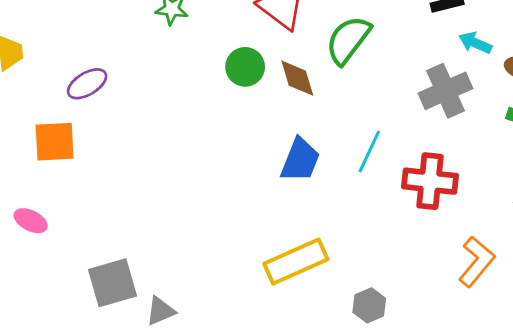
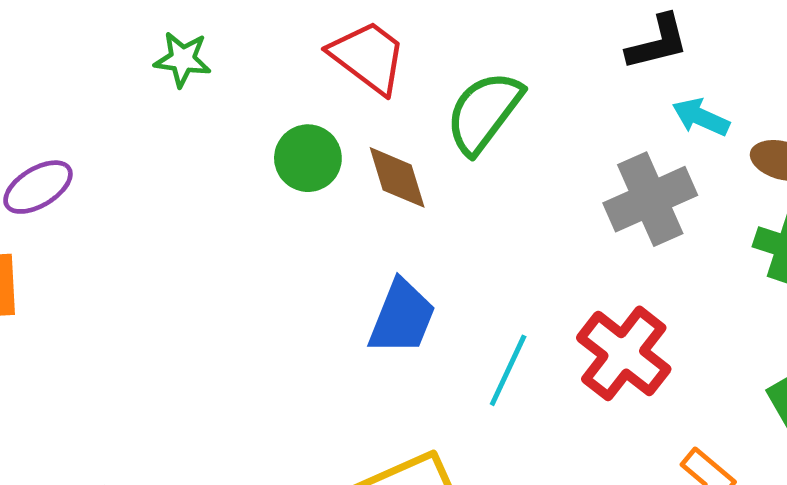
cyan line: (369, 152) -> (508, 370), moved
red cross: (430, 181) -> (624, 353), turned 32

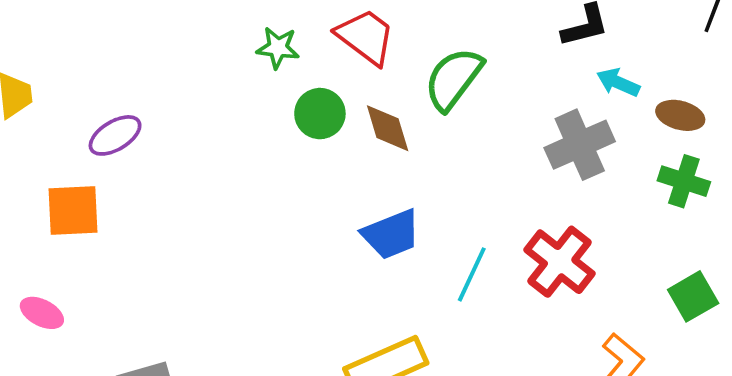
green star: (183, 59) -> (278, 48), moved
blue trapezoid: (402, 317) -> (391, 234), turned 46

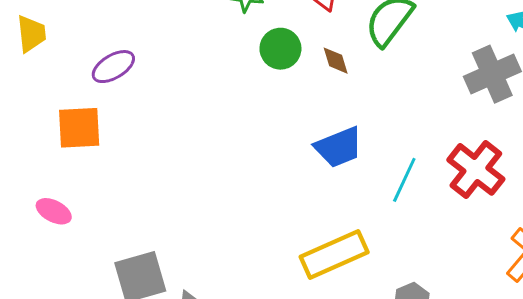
brown diamond: (388, 128) -> (336, 61), size x0.7

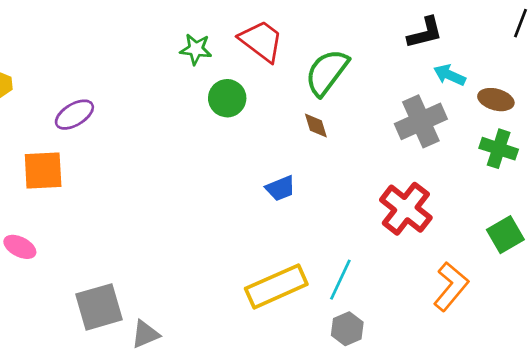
brown diamond: (336, 61) -> (316, 125), moved
blue trapezoid: (339, 147) -> (280, 188), size x0.7
cyan line: (404, 180) -> (340, 280), moved

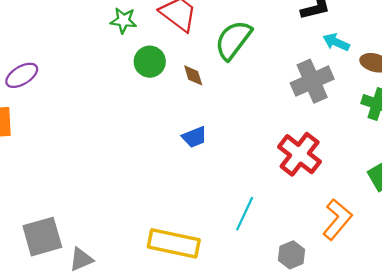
brown diamond: (316, 125) -> (193, 75), moved
yellow rectangle: (276, 286) -> (174, 243), moved, turned 36
gray hexagon: (347, 329) -> (292, 255), moved

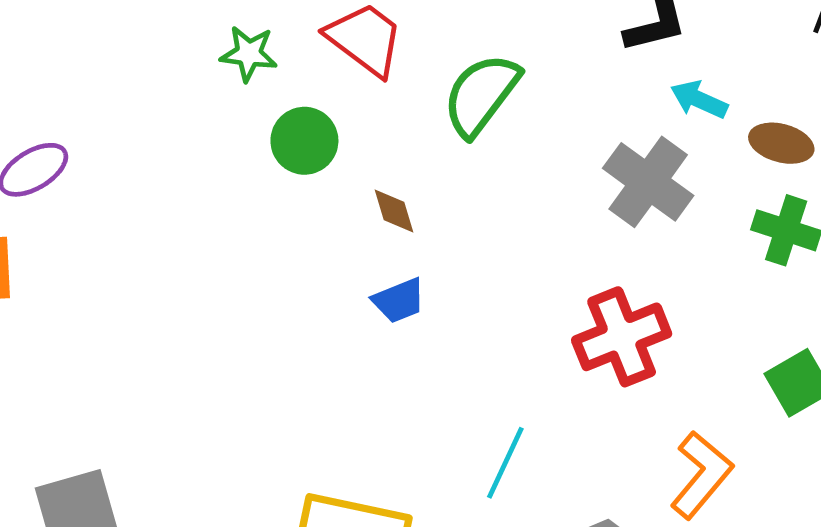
brown diamond: (193, 75) -> (394, 211), moved
gray cross: (312, 81) -> (648, 182), turned -30
red cross: (300, 154) -> (622, 337), turned 30

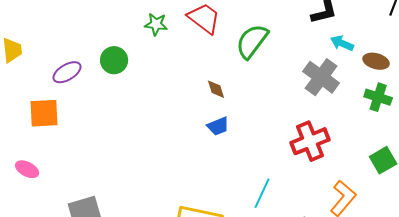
green circle: (304, 141) -> (114, 60), moved

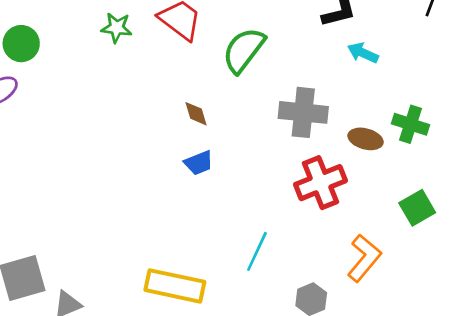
green circle: (114, 60) -> (21, 44), moved
brown ellipse: (376, 61) -> (366, 139), moved
gray cross: (321, 77) -> (303, 112), moved, turned -30

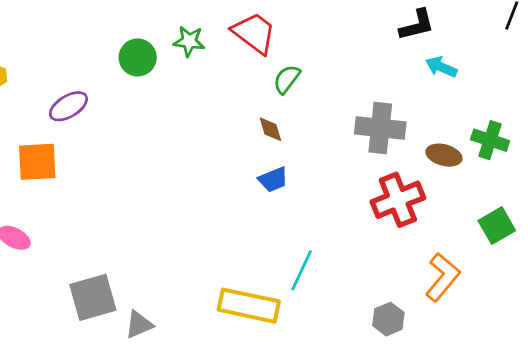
green circle: (21, 44) -> (138, 57), moved
green semicircle: (244, 50) -> (287, 79), moved, size x0.6
cyan line: (257, 251) -> (302, 270), moved

